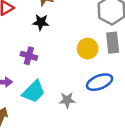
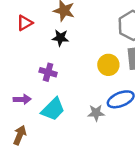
gray star: (67, 100) -> (96, 113), moved

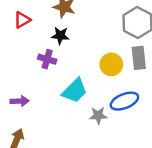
purple cross: (48, 72) -> (47, 59), moved
cyan trapezoid: (53, 109) -> (75, 91), moved

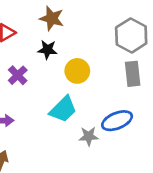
purple cross: (47, 59) -> (18, 75), moved, turned 30
yellow circle: (111, 64) -> (77, 71), moved

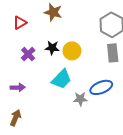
black star: (47, 50) -> (52, 48), moved

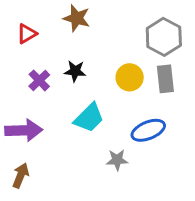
yellow circle: (72, 51) -> (130, 77), moved
purple arrow: (18, 87) -> (24, 130), size x1.6
gray star: (80, 99) -> (117, 160), moved

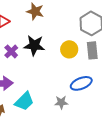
black star: (75, 71) -> (34, 45), size x1.5
cyan trapezoid: (89, 118) -> (24, 101), moved

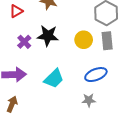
cyan trapezoid: (24, 101) -> (54, 79), moved
gray star: (61, 102) -> (89, 100), moved

